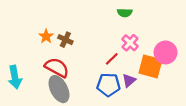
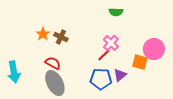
pink cross: (130, 43) -> (111, 43), moved
orange square: (150, 66) -> (140, 62), size x0.7
red semicircle: (57, 68) -> (53, 63), size x0.7

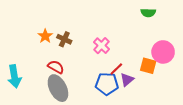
green semicircle: (116, 12) -> (148, 13), moved
pink cross: (111, 43) -> (101, 46), moved
red line: (104, 55) -> (116, 69), moved

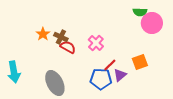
pink circle: (163, 52) -> (152, 23), moved
orange square: (148, 66) -> (140, 62), turned -35
red semicircle: (56, 67) -> (68, 47), moved

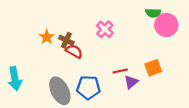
pink cross: (96, 43) -> (105, 29), moved
red line: (110, 65) -> (120, 71), turned 32
blue pentagon: (101, 79) -> (88, 87), moved

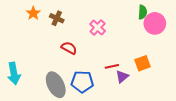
green semicircle: (153, 13) -> (143, 12), turned -88
orange star: (47, 37) -> (33, 13), moved
brown cross: (66, 40) -> (57, 18), moved

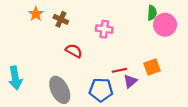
pink cross: (98, 28) -> (104, 29), turned -35
blue pentagon: (82, 82) -> (101, 90), moved

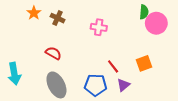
red semicircle: (74, 51) -> (53, 53), moved
red line: (119, 70) -> (113, 66), turned 64
purple triangle: (130, 81) -> (123, 85), moved

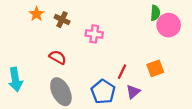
pink cross: (99, 27) -> (94, 34), moved
red line: (113, 66) -> (122, 72), turned 64
blue pentagon: (96, 85) -> (103, 92), turned 30

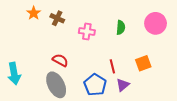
green semicircle: (155, 13) -> (121, 27), moved
red semicircle: (58, 57) -> (60, 60), moved
red line: (122, 72) -> (112, 66), turned -40

